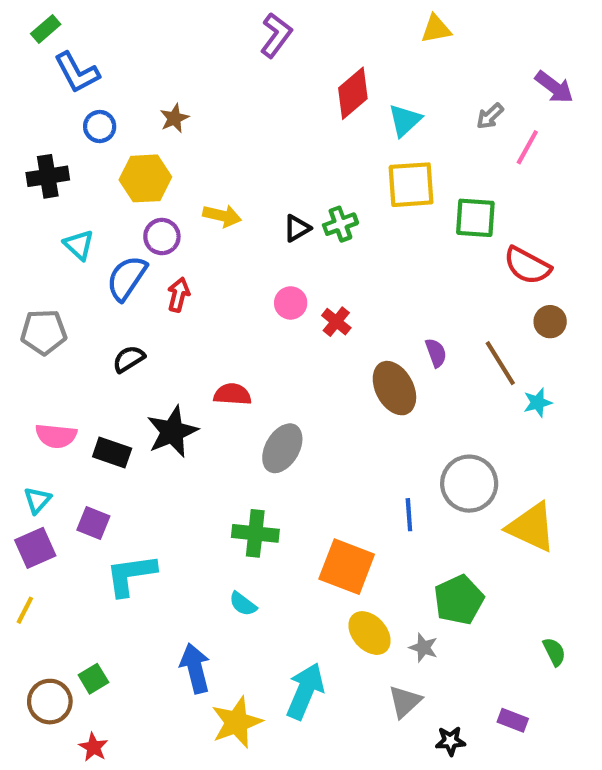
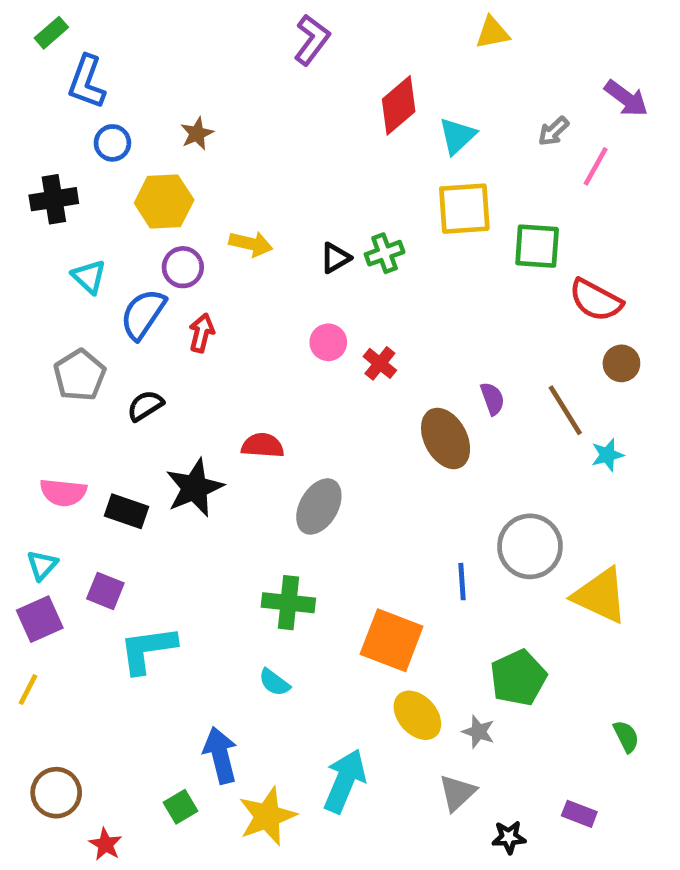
blue L-shape: (77, 73) -> (87, 82), turned 48
gray pentagon: (44, 332) -> (80, 375), moved, turned -30
green square: (93, 679) -> (180, 807), moved

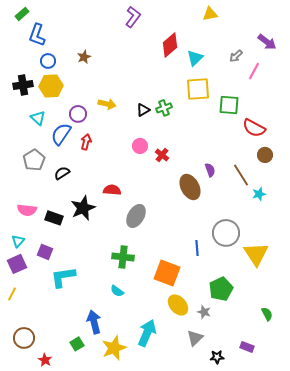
yellow hexagon: (164, 202) -> (51, 86), moved
yellow triangle: (600, 596) -> (256, 254), turned 32

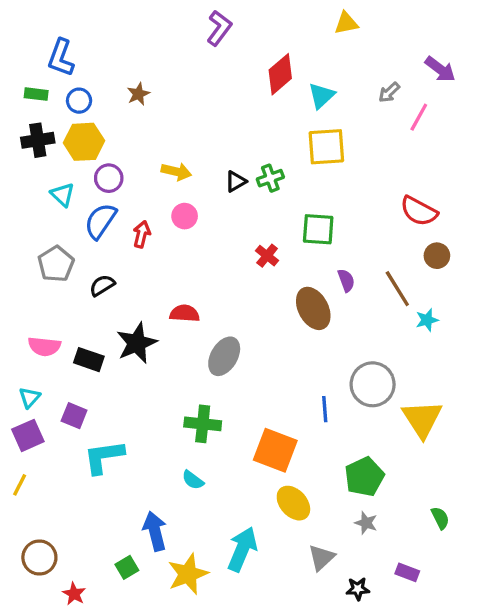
green rectangle: (22, 14) -> (36, 94), moved, turned 48
green square: (229, 105) -> (318, 229), moved
purple circle: (78, 114) -> (109, 178), moved
pink circle: (140, 146) -> (185, 216), moved
gray star: (204, 312) -> (366, 523), moved

